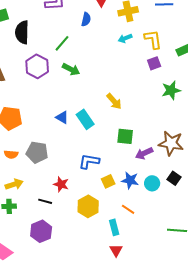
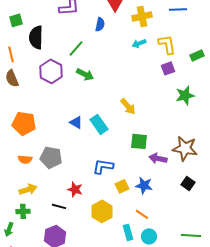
purple arrow: (144, 153) -> (158, 158), turned 36
cyan circle: (152, 183) -> (149, 236), moved

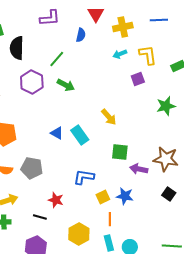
purple square: (168, 68) -> (138, 79), moved
yellow hexagon: (102, 211) -> (79, 234), moved
orange line: (142, 214) -> (110, 219), moved, turned 56

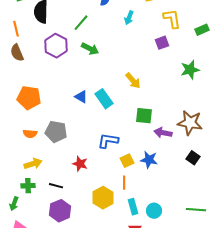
cyan arrow: (120, 54) -> (129, 18), moved, turned -48
black line: (40, 217) -> (56, 186), moved
orange line: (110, 219) -> (124, 183), moved

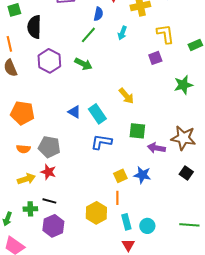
green line: (81, 23) -> (88, 35), moved
blue L-shape: (108, 141) -> (101, 142), moved
red star: (80, 164) -> (48, 172), moved
green cross: (28, 186) -> (30, 209), moved

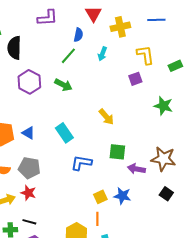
green star: (183, 85) -> (163, 106), turned 30
blue triangle: (74, 112) -> (28, 133), moved
cyan rectangle: (97, 114) -> (64, 133), moved

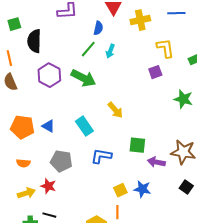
cyan arrow: (102, 54) -> (110, 51), moved
green arrow: (63, 85) -> (83, 78), size x1.4
yellow arrow: (106, 117) -> (115, 110), moved
gray pentagon: (29, 168) -> (61, 161), moved

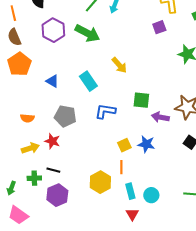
orange pentagon: (22, 127) -> (19, 64), moved, turned 30

